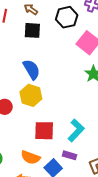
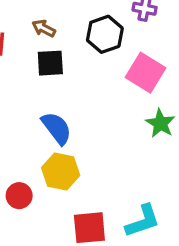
cyan L-shape: (76, 130) -> (143, 221), turned 35

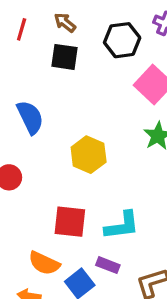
blue semicircle: (57, 128) -> (30, 117), moved
yellow hexagon: (61, 172) -> (89, 155), moved

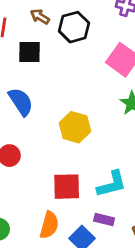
black hexagon: (122, 40) -> (74, 27), moved
black square: (65, 57) -> (29, 52), moved
orange semicircle: (44, 263) -> (49, 225), turned -92

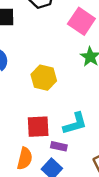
purple rectangle: (104, 220) -> (59, 146), moved

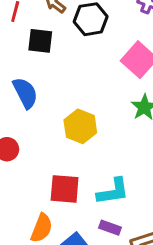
purple rectangle: (59, 146) -> (110, 228), moved

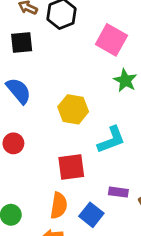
cyan L-shape: (113, 191) -> (111, 140), moved

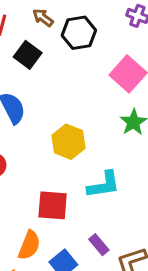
black square: (22, 43) -> (28, 55), turned 30
purple rectangle: (118, 192) -> (99, 245), turned 30

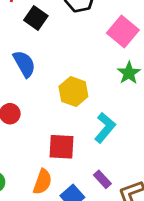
cyan L-shape: (104, 185) -> (105, 128), turned -40

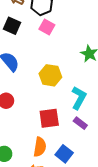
pink square: (123, 32) -> (47, 27), moved, size x0.7
purple rectangle: (102, 179) -> (80, 123), moved

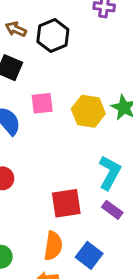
pink square: (47, 27) -> (42, 103), moved, turned -35
yellow hexagon: (50, 75) -> (88, 111), moved

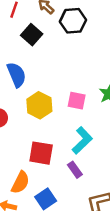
pink square: (42, 103) -> (77, 101), moved
yellow hexagon: (88, 111) -> (39, 105), moved

